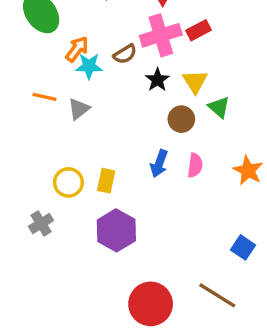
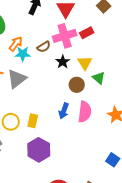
gray triangle: (79, 109) -> (17, 79), size x1.5
pink semicircle: (195, 165) -> (85, 112), size x1.5

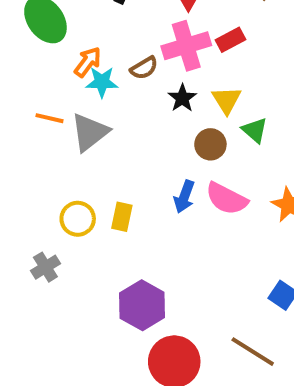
pink semicircle: (85, 112) -> (227, 199), turned 110
purple hexagon: (39, 150) -> (142, 305), moved

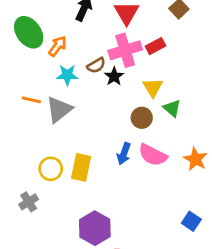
orange arrow: (88, 62) -> (58, 46), moved
black star: (182, 98) -> (114, 76), moved
yellow rectangle: (122, 217) -> (81, 167), size x1.4

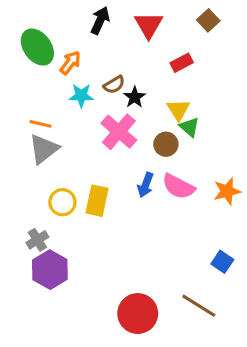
pink cross: (125, 50) -> (119, 132), moved, turned -32
green triangle: (172, 108) -> (189, 127), moved
gray triangle: (59, 109) -> (44, 149), moved
orange star: (195, 159) -> (227, 191), turned 30
purple hexagon: (95, 228) -> (50, 270), moved

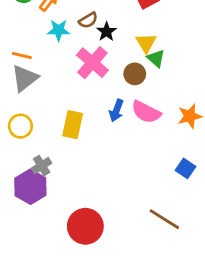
yellow circle: (62, 202) -> (20, 126), moved
gray cross: (37, 240) -> (42, 166), moved
blue square: (222, 262) -> (186, 168), moved
red circle: (138, 314) -> (85, 226), moved

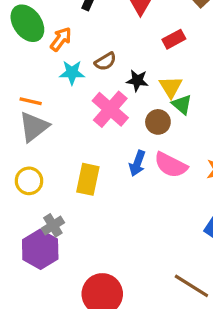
black star: (107, 32) -> (137, 81), moved, turned -30

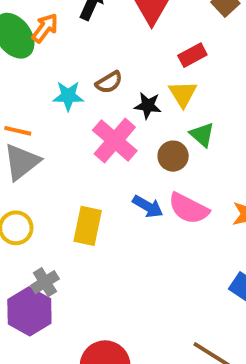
orange arrow: (61, 39) -> (45, 28), moved
yellow triangle: (171, 87) -> (183, 94), moved
blue arrow: (137, 163) -> (148, 206), turned -80

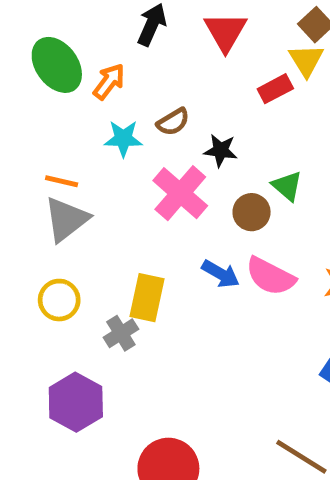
orange arrow: (45, 28) -> (109, 82), moved
yellow triangle: (183, 94) -> (306, 60), moved
gray cross: (45, 282) -> (121, 333), moved

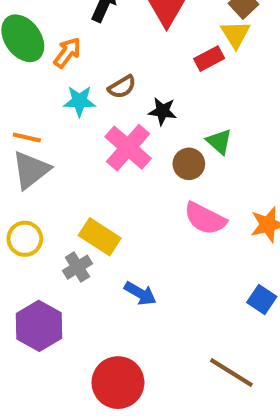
blue arrow: (221, 274) -> (140, 293), moved
yellow rectangle: (147, 298) -> (100, 237), turned -69

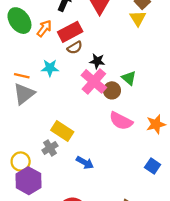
red rectangle: (209, 59) -> (70, 32), moved, size x1.5
cyan star: (79, 101) -> (50, 68), moved
pink cross: (128, 148) -> (94, 81), moved
yellow circle: (25, 239) -> (21, 161), moved

